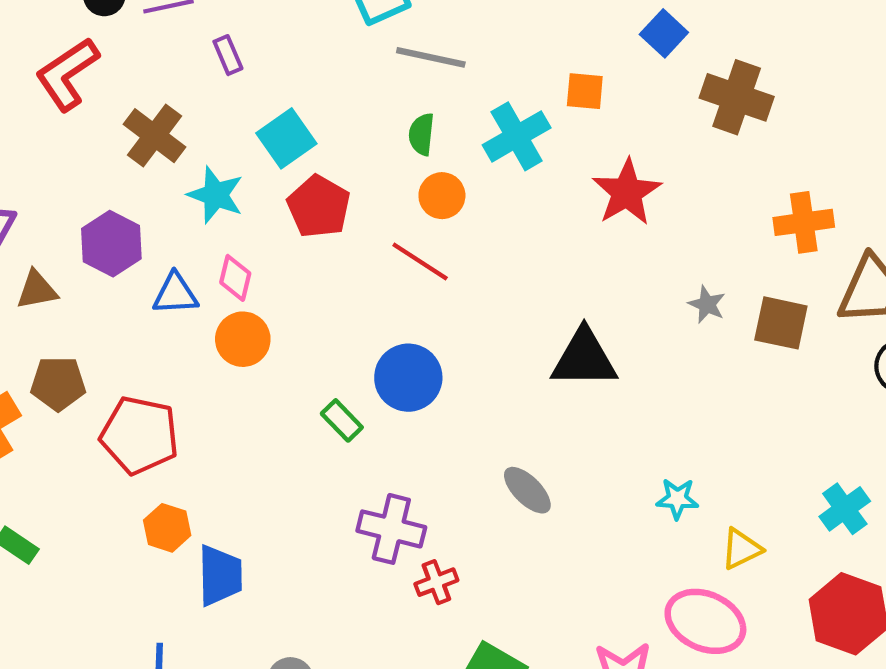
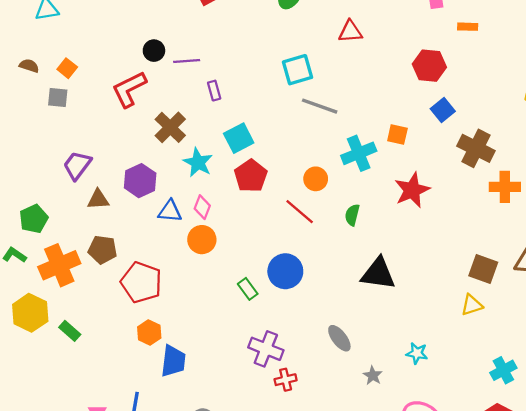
green semicircle: (421, 134) -> (352, 215), moved
orange cross: (804, 222) -> (505, 187), moved
gray star: (707, 304) -> (373, 375), moved
yellow triangle: (741, 549) -> (472, 305), moved

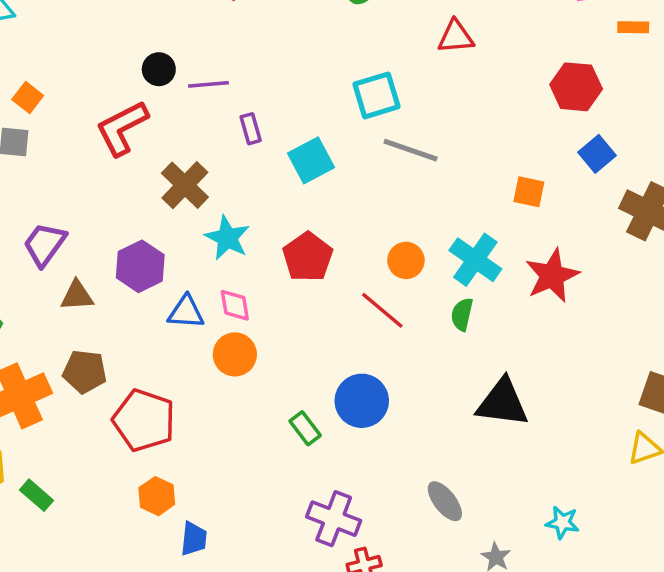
cyan square: (239, 138) -> (311, 160), moved
cyan cross: (359, 153) -> (475, 260), moved, turned -32
pink diamond: (202, 207) -> (235, 305), turned -30
blue trapezoid: (173, 361) -> (194, 539), size x0.7

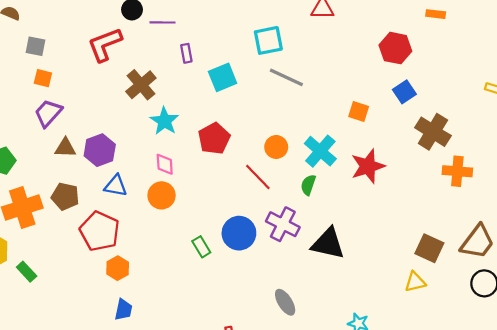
orange square: (28, 97) -> (43, 78), moved, turned -30
purple hexagon: (140, 266) -> (100, 150), moved
blue triangle: (186, 312) -> (116, 186), moved
orange hexagon: (157, 496) -> (118, 268), moved
purple cross: (334, 519) -> (283, 224), moved

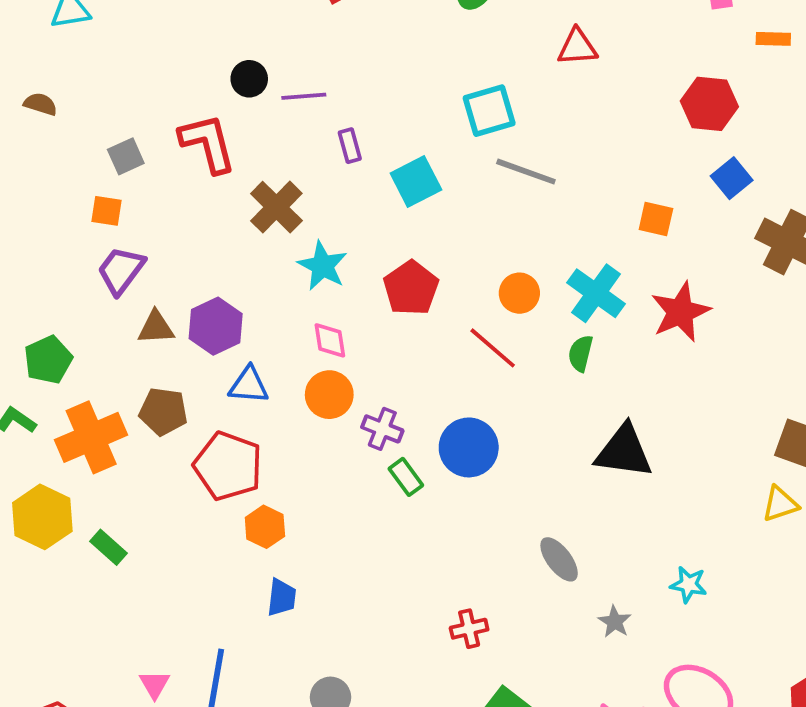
red L-shape: (105, 44) -> (208, 143), turned 102
gray square: (35, 46) -> (126, 156), moved, turned -30
purple cross: (283, 224) -> (382, 429), moved, size x0.7

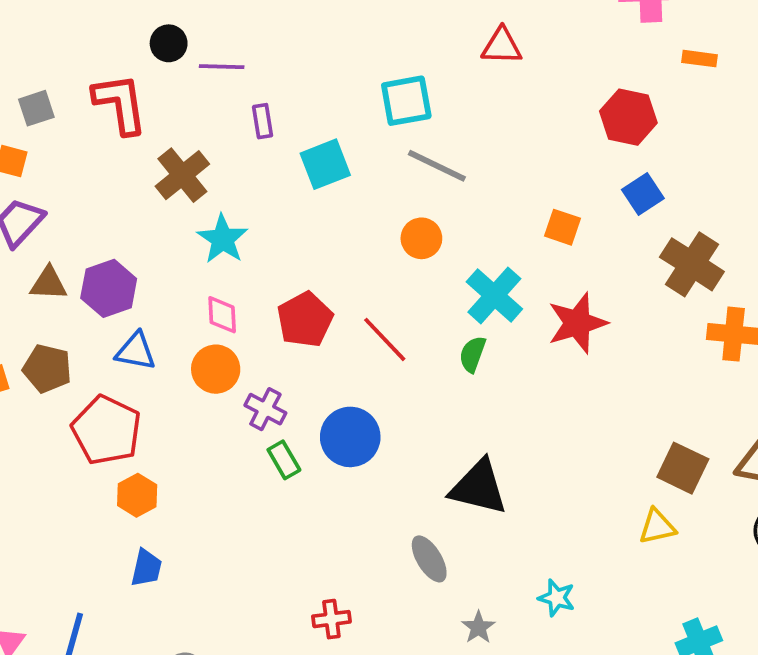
red pentagon: (411, 288) -> (305, 320), moved
orange circle: (519, 293) -> (421, 238), moved
black triangle: (624, 451) -> (479, 487), moved

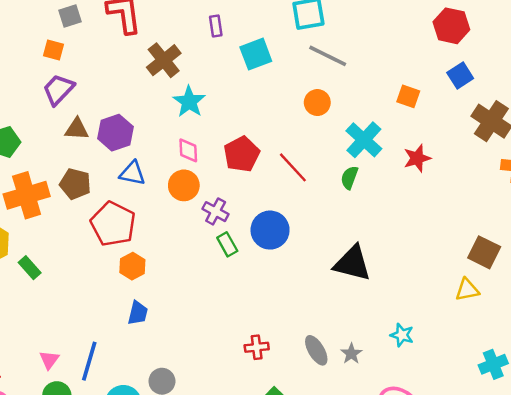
red star: (577, 323) -> (417, 158), size x0.7
gray ellipse: (429, 559) -> (316, 350), moved

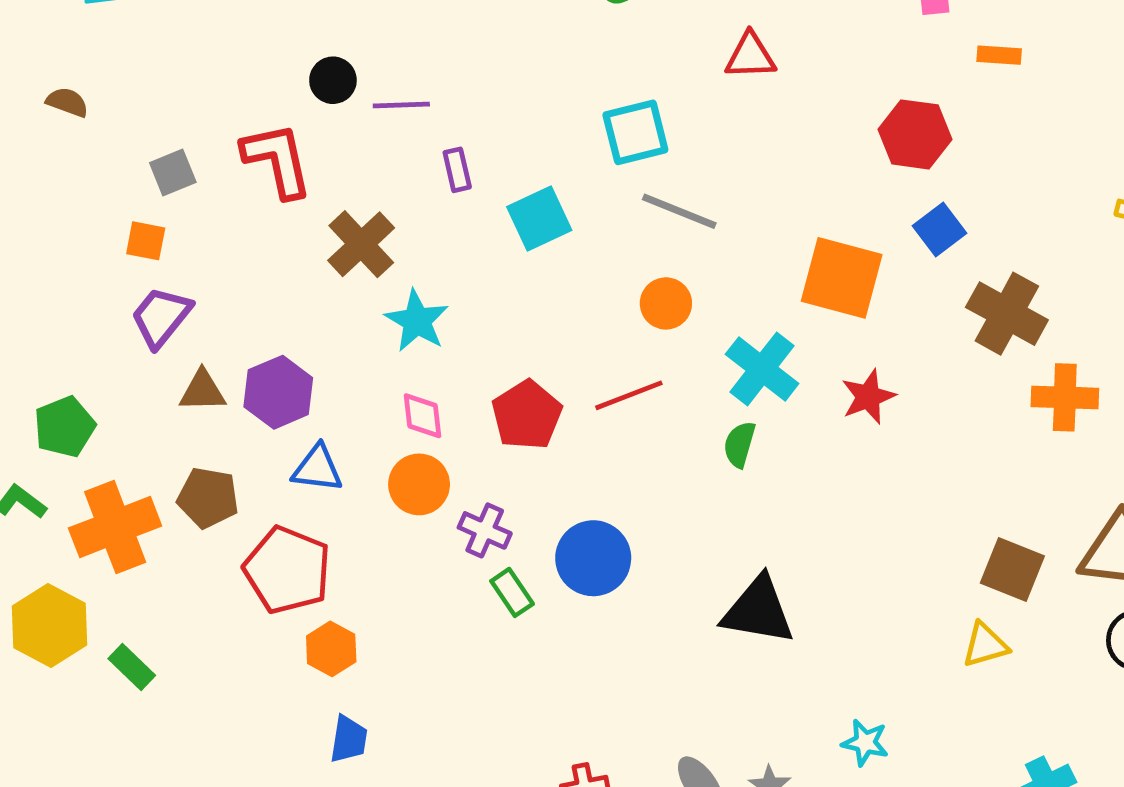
orange square: (408, 96) -> (842, 278), size x1.8
red line: (293, 167) -> (629, 395), moved, turned -64

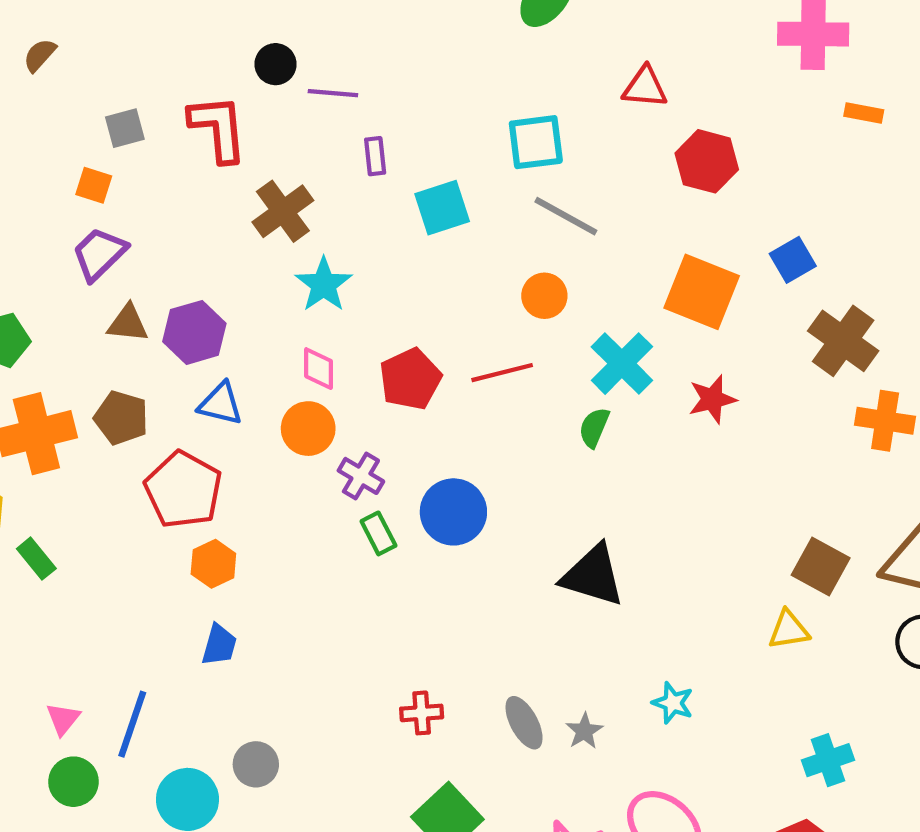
brown semicircle: (67, 102) -> (40, 55), turned -75
red hexagon: (915, 134) -> (707, 161), moved

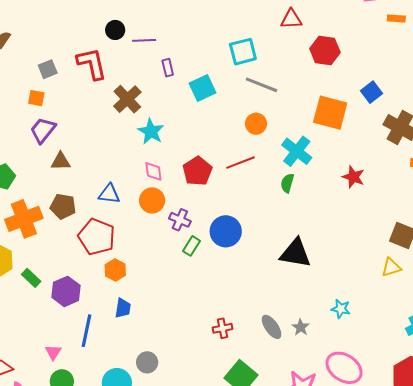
purple hexagon: (194, 332) -> (66, 291), moved
red star: (712, 399) -> (353, 177), moved, turned -30
green rectangle: (378, 533) -> (192, 246), turned 66
blue line: (132, 724) -> (86, 331), moved

